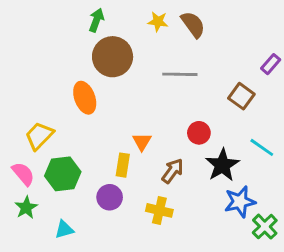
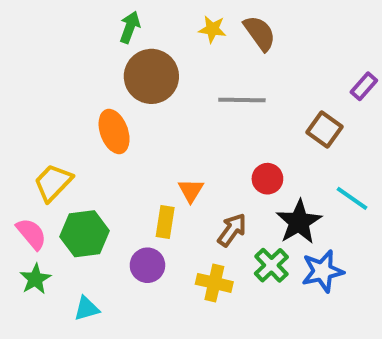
green cross: (265, 227) -> (271, 265), moved

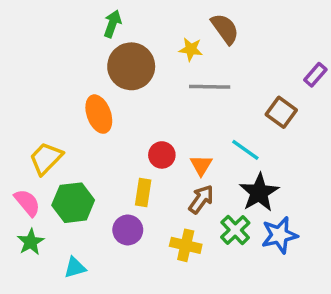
yellow star: (212, 29) -> (191, 49), moved
red circle: (267, 179) -> (162, 155), moved
orange triangle: (191, 190) -> (201, 165), moved
cyan line: (352, 198) -> (245, 150), moved

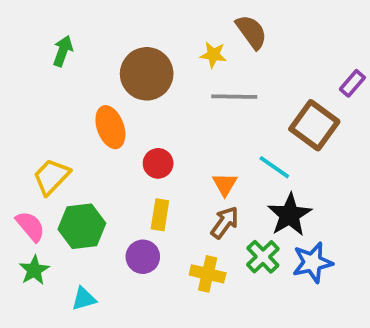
green arrow: (112, 24) -> (63, 51), moved
brown square: (281, 112) -> (314, 125), size x1.4
red circle: (162, 155) -> (158, 163), moved

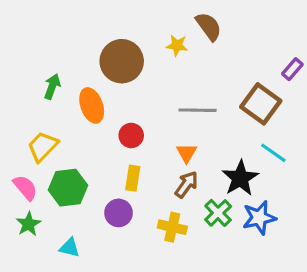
green arrow: (63, 51) -> (52, 86), moved
gray line: (234, 97) -> (198, 110), moved
cyan line: (274, 167) -> (273, 153), moved
cyan triangle: (84, 299) -> (70, 248), turned 30

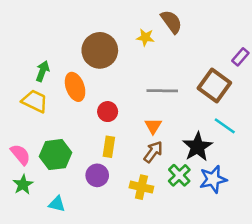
yellow trapezoid: (43, 147) -> (35, 101), moved, turned 72

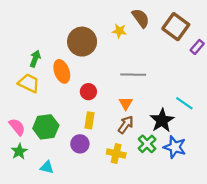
brown square: (214, 86) -> (176, 27), moved
blue star: (213, 179) -> (175, 147), turned 30

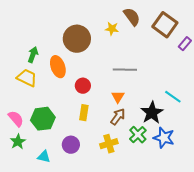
purple circle: (80, 144) -> (71, 145), moved
yellow cross: (116, 153) -> (109, 144), turned -30

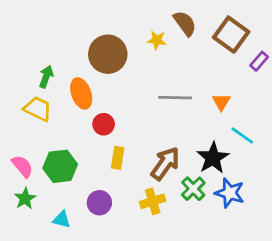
red circle: (83, 86) -> (104, 124), moved
orange triangle: (118, 97) -> (221, 102), moved
brown arrow: (118, 117) -> (165, 163), size x1.4

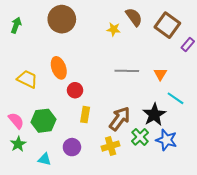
brown circle: (108, 54) -> (62, 19), moved
green arrow: (46, 77) -> (16, 25), moved

